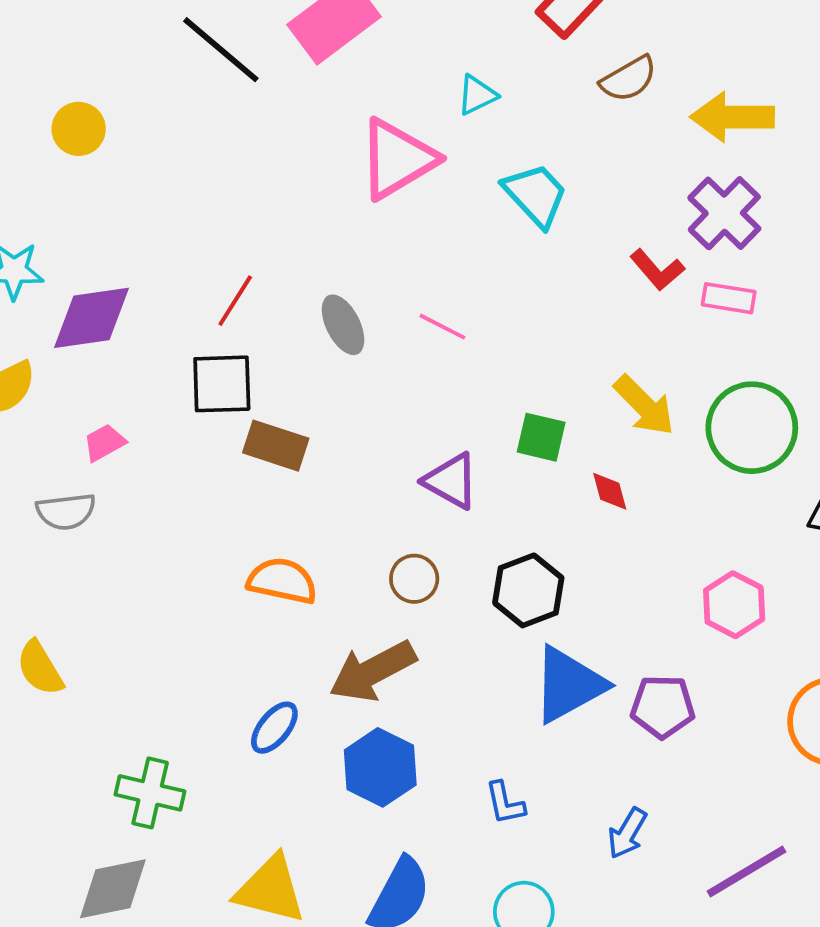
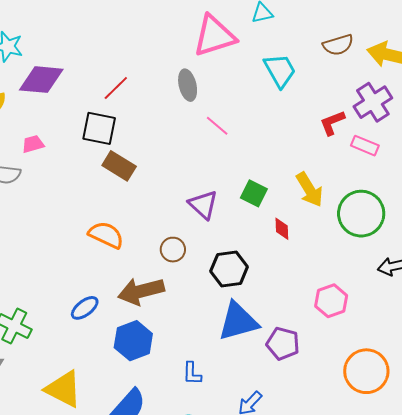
brown semicircle: (629, 79) -> (338, 45), moved
red L-shape: (657, 270) -> (332, 123), turned 96
gray ellipse: (343, 325) -> (188, 85), moved

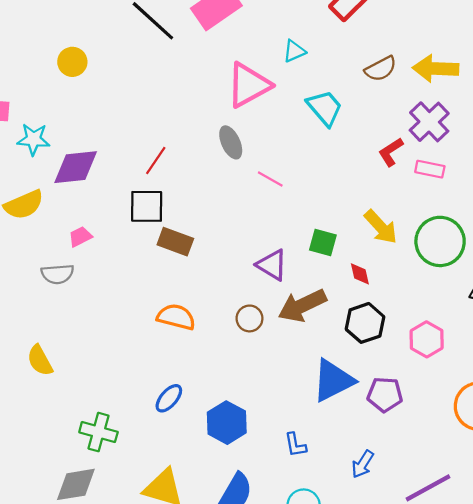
black hexagon: (229, 269) -> (365, 323), moved
brown arrow: (141, 291) -> (302, 306), moved

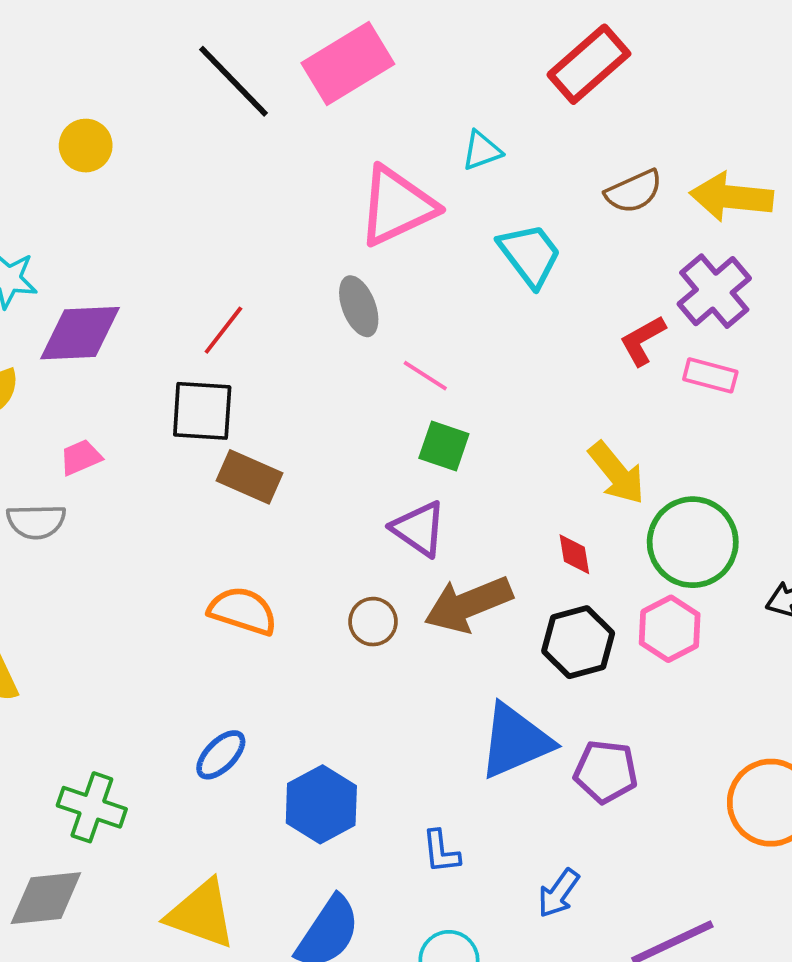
green circle: (440, 241) -> (693, 542), moved
green square: (323, 242) -> (444, 446), moved
pink hexagon: (427, 339) -> (670, 629), moved

